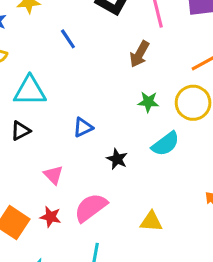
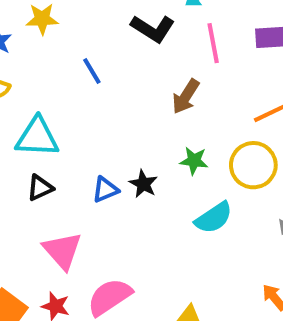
black triangle: (20, 131) -> (40, 188), moved
black star: (117, 159) -> (143, 184), moved
pink triangle: (53, 175) -> (62, 251), size x1.5

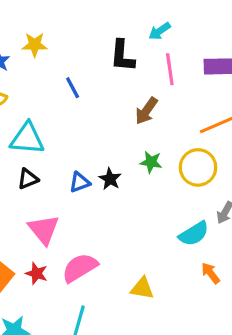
black L-shape: (153, 29) -> (122, 56), turned 60
cyan semicircle: (214, 218) -> (194, 234), moved

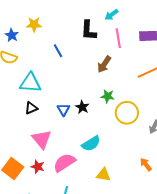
yellow circle: (198, 167) -> (127, 113), moved
blue triangle: (80, 182) -> (63, 110), turned -40
cyan semicircle: (194, 234) -> (91, 144), moved

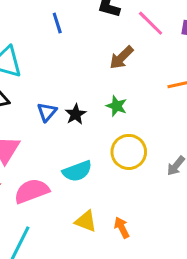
pink line: (118, 38) -> (151, 23), turned -48
yellow circle: (127, 113) -> (129, 152), moved
orange arrow: (146, 165) -> (122, 228), moved

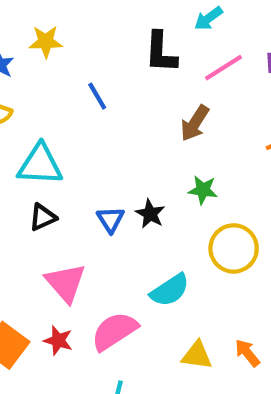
pink line: (151, 23) -> (223, 68), turned -64

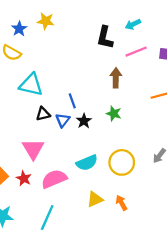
blue line: (97, 96) -> (72, 101), moved
brown arrow: (195, 123) -> (116, 78), turned 138
black triangle: (43, 217) -> (43, 114), moved
yellow circle: (234, 248) -> (122, 162), moved
yellow triangle: (197, 355) -> (95, 199), turned -42

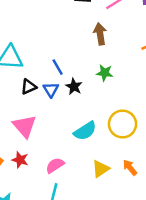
pink semicircle: (54, 179) -> (55, 165), moved, size x0.7

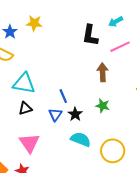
black triangle: (29, 87) -> (25, 108), moved
cyan semicircle: (85, 131) -> (81, 139), moved, turned -132

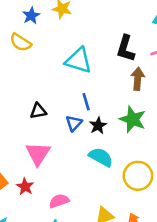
black L-shape: (90, 35) -> (126, 48), moved
cyan triangle: (24, 83) -> (78, 60), moved
green star: (103, 106) -> (133, 119), size x1.5

